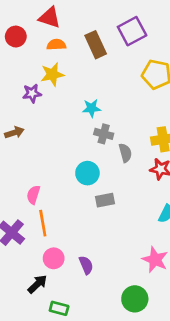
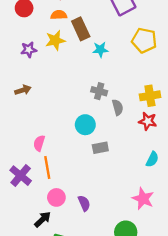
brown rectangle: (96, 45) -> (81, 29), moved
purple star: (32, 93) -> (29, 50), moved
cyan star: (92, 108) -> (100, 50), moved

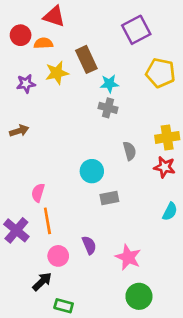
orange semicircle: (59, 15) -> (43, 43), moved
gray cross: (99, 91) -> (108, 108), moved
pink star: (143, 199) -> (128, 257), moved
purple semicircle: (84, 203) -> (89, 245), moved

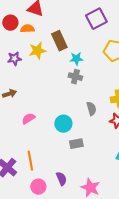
pink semicircle: (38, 193) -> (28, 119), moved, turned 40

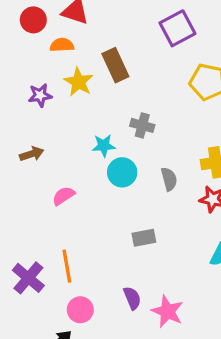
red circle: (10, 23) -> (33, 20), moved
yellow star: (37, 51) -> (79, 82), turned -30
cyan star: (76, 59) -> (104, 146), moved
cyan circle: (63, 124) -> (122, 172), moved
purple semicircle: (61, 179) -> (132, 298), moved

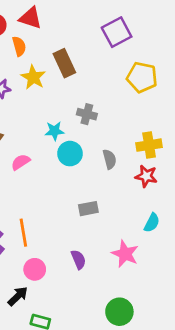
orange semicircle: (62, 45) -> (19, 46), turned 78
pink semicircle: (63, 196) -> (21, 162), moved
pink star: (167, 311) -> (125, 254), moved

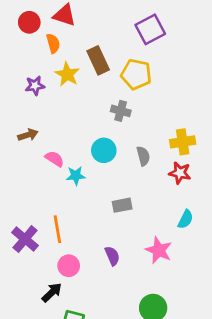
yellow pentagon: (142, 77) -> (136, 74), moved
cyan star: (54, 131) -> (76, 176), moved
pink semicircle: (21, 162) -> (55, 159), turned 66

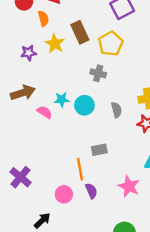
yellow pentagon: (136, 74) -> (111, 44), turned 30
brown arrow: (28, 135) -> (23, 93), size x1.5
cyan star: (76, 176) -> (62, 100), moved
orange line: (57, 229) -> (80, 169), moved
pink circle: (69, 266) -> (64, 194), moved

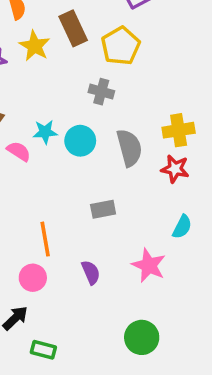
gray semicircle: (116, 110) -> (129, 148), size x1.5
orange line: (80, 169) -> (45, 239), moved
pink circle: (64, 194) -> (33, 278), moved

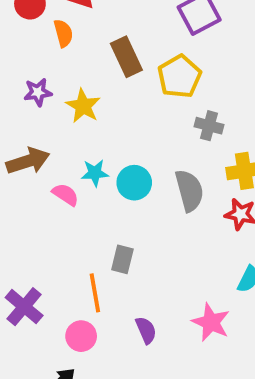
yellow star: (35, 46) -> (83, 106), moved
gray cross: (101, 92) -> (209, 126), moved
gray rectangle: (103, 209) -> (122, 259), moved, turned -65

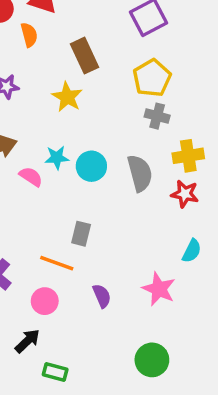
yellow pentagon: (179, 76) -> (152, 78), moved
yellow star: (83, 106) -> (67, 97), moved
orange line: (95, 293) -> (57, 263), turned -60

